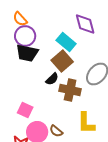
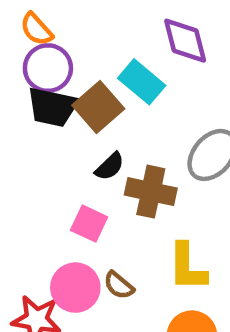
brown square: (62, 61) -> (98, 107), moved
pink square: (25, 110) -> (89, 224), moved

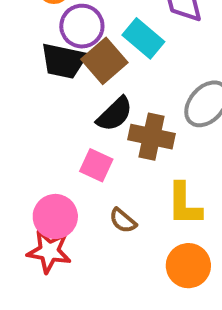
purple circle: (48, 68) -> (82, 26), moved
black semicircle: (110, 166) -> (115, 114), size x1.4
pink circle: (75, 288) -> (55, 216), moved

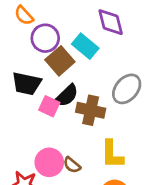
black trapezoid: (63, 61) -> (27, 84), moved
pink square: (96, 165) -> (49, 106), moved
pink circle: (55, 216) -> (49, 162), moved

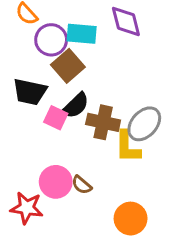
cyan rectangle: (85, 46) -> (82, 34), moved, turned -35
gray ellipse: (127, 89) -> (144, 124), moved
yellow L-shape: (112, 154) -> (127, 147), moved

